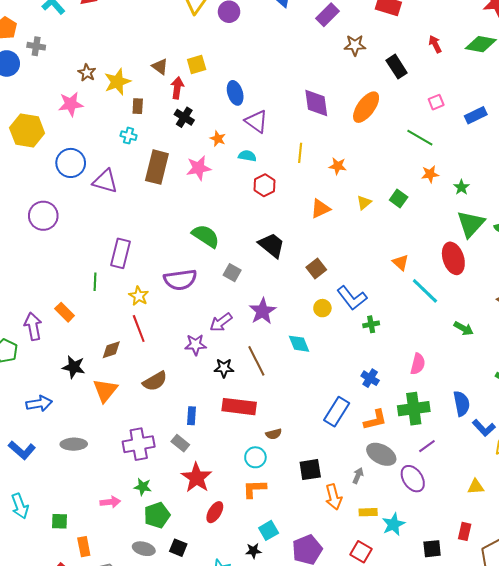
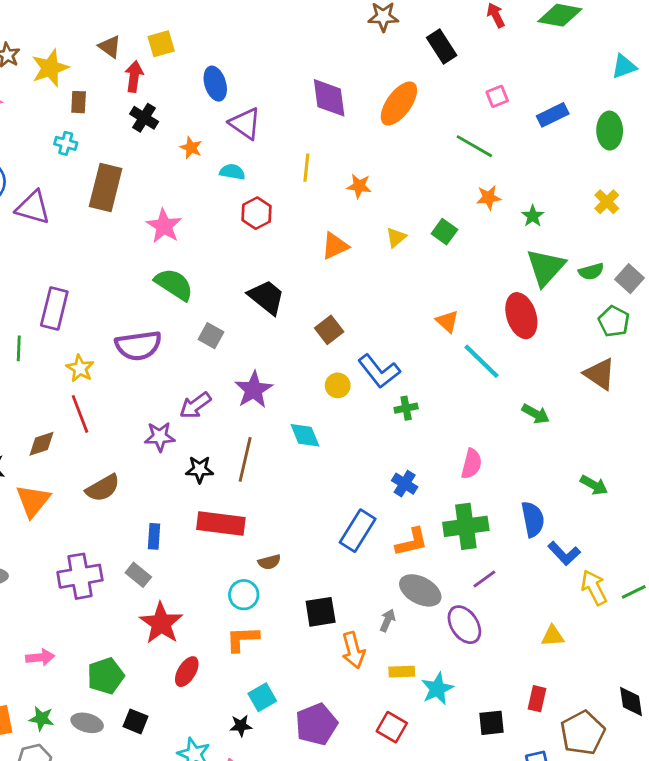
pink star: (199, 168) -> (164, 226), moved, turned -30
brown line: (256, 361) -> (245, 459), turned 40
green star: (143, 487) -> (42, 719), moved

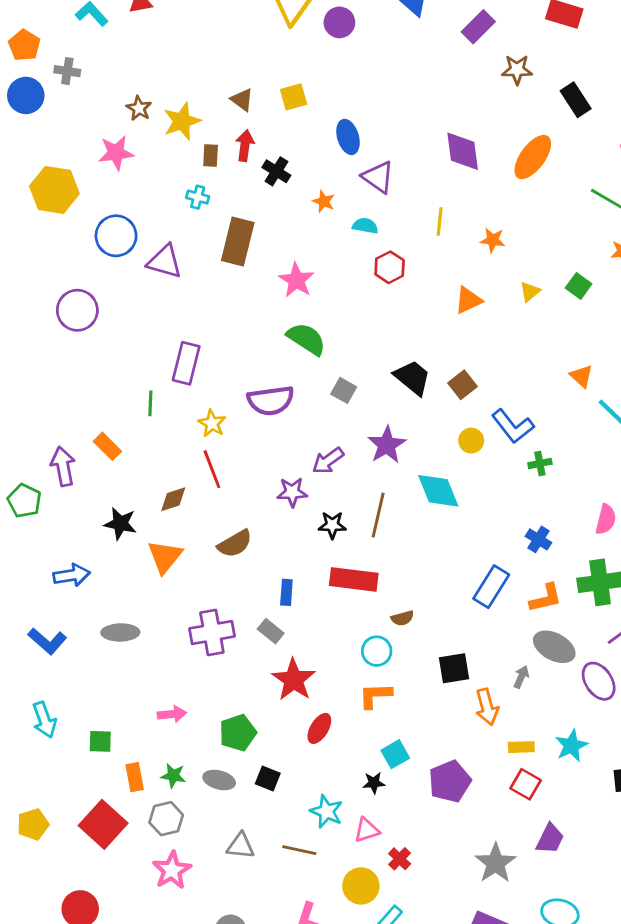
red arrow: (134, 76) -> (245, 146), moved
black trapezoid: (266, 297) -> (412, 378), moved
cyan diamond: (305, 435) -> (438, 491), size x1.4
yellow rectangle: (402, 672) -> (521, 747), moved

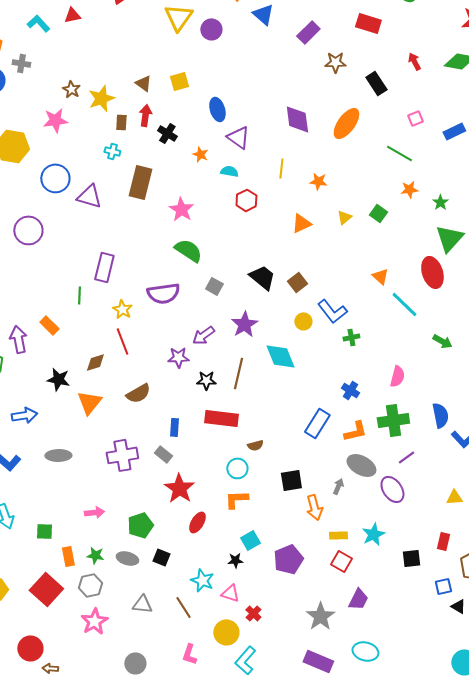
pink triangle: (367, 830) -> (230, 593), turned 36
brown line: (299, 850) -> (183, 607), turned 45

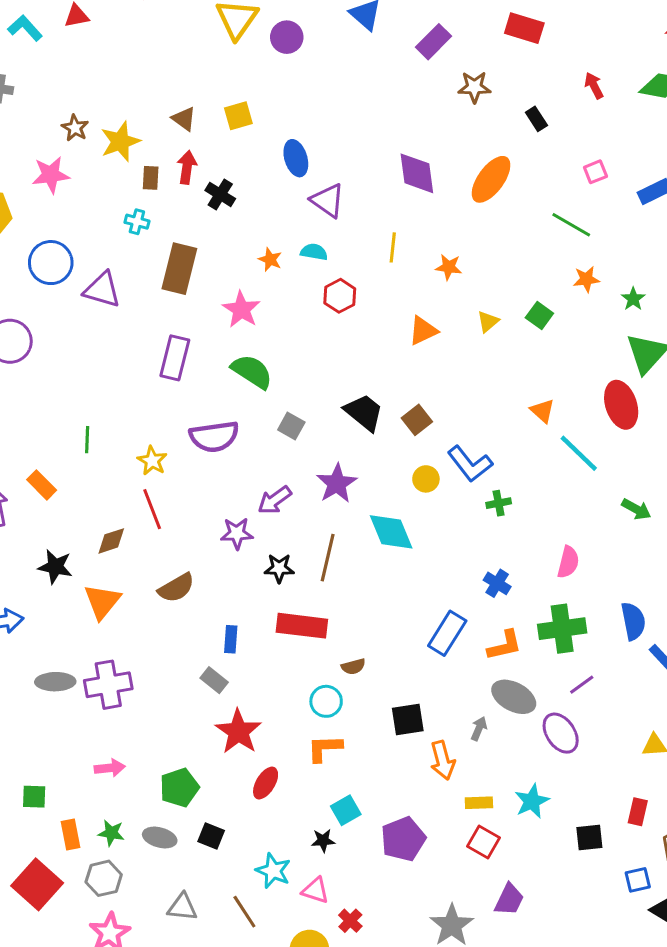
black rectangle: (376, 83) -> (536, 119), size x0.7
orange star: (200, 154) -> (270, 260), moved
purple rectangle: (104, 267) -> (175, 358), moved
purple cross: (122, 455) -> (108, 685), moved

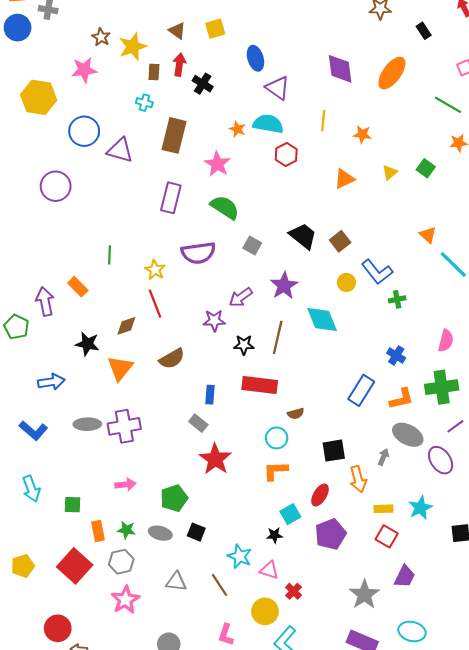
cyan semicircle: (314, 252) -> (268, 124), size x1.6
red ellipse: (266, 783) -> (320, 495), moved

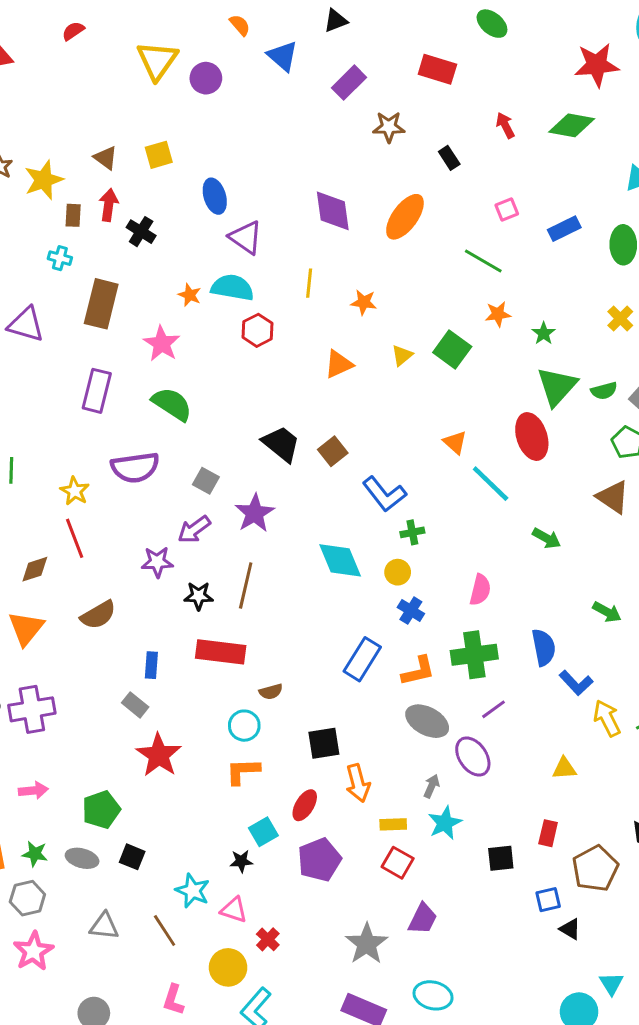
green square: (426, 168) -> (452, 350), size x1.4
gray square: (252, 245) -> (206, 481), moved
yellow circle: (346, 282) -> (398, 572), moved
cyan diamond: (322, 319) -> (340, 560), moved
gray arrow: (383, 457) -> (432, 786), moved

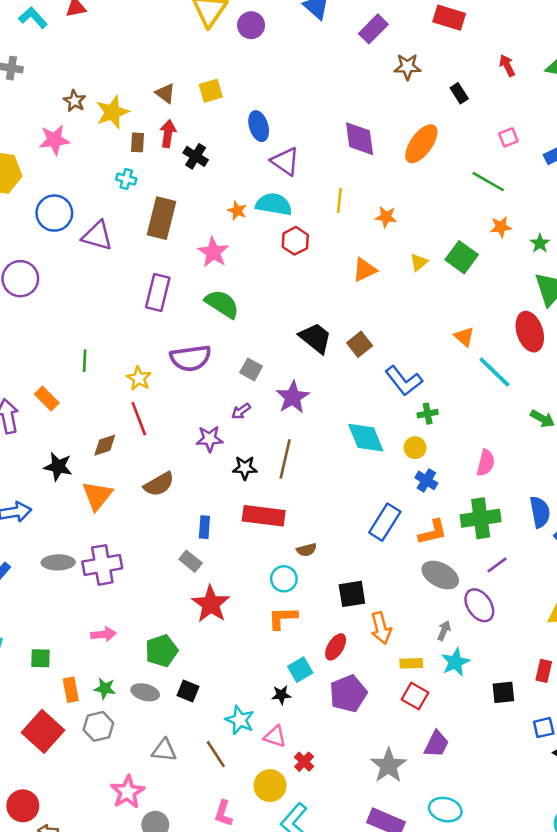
purple arrow: (194, 529) -> (241, 411), size x0.7
pink star: (33, 951) -> (127, 792), moved

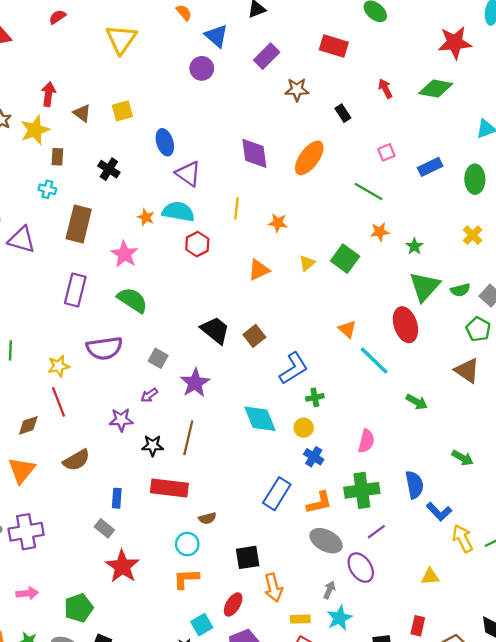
purple circle: (251, 25) -> (202, 68), moved
red arrow: (168, 134) -> (48, 94), moved
yellow star: (139, 378) -> (59, 366), turned 30
blue L-shape: (404, 381) -> (294, 368), turned -84

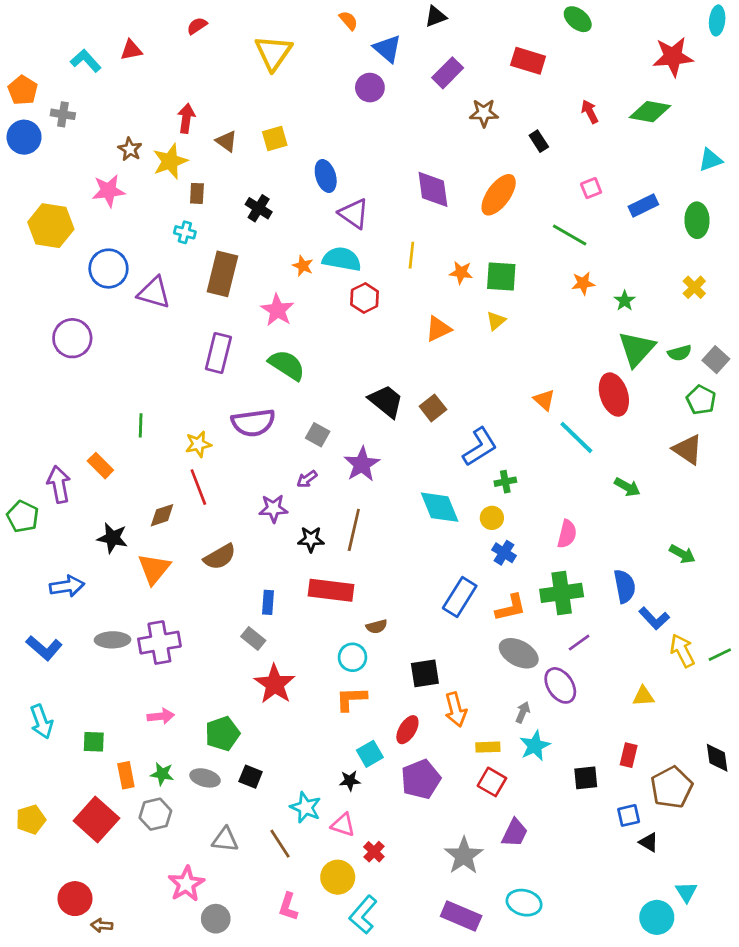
green square: (345, 259) -> (501, 277), moved, turned -32

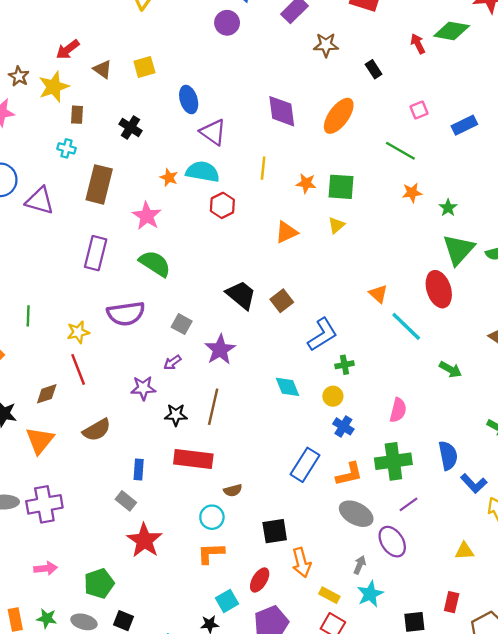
green diamond: (650, 112) -> (452, 31), moved
red arrow: (186, 118) -> (68, 50), turned -135
cyan diamond: (440, 507) -> (288, 387), size x0.7
yellow rectangle: (488, 747) -> (329, 595), turned 30

